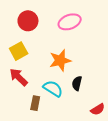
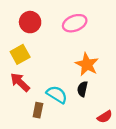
orange star: (60, 60) -> (87, 64), moved, turned -30

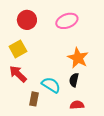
red semicircle: (105, 117) -> (77, 105), moved, turned -152

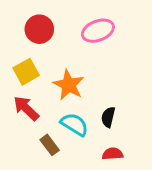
orange star: (78, 58) -> (69, 85), moved
brown rectangle: (34, 99) -> (50, 145), turned -48

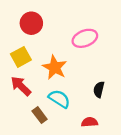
pink ellipse: (98, 31) -> (85, 38), moved
black semicircle: (108, 117) -> (99, 90), moved

